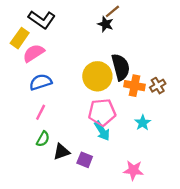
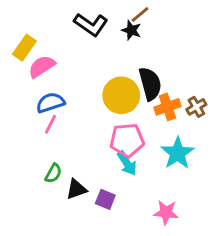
black L-shape: (42, 19) -> (91, 25), moved
orange cross: (135, 86) -> (167, 107), turned -30
pink line: (41, 112) -> (50, 124), moved
cyan star: (143, 123) -> (178, 153), size x1.6

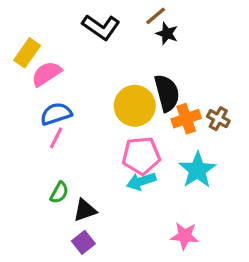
black star: (131, 30) -> (167, 34), moved
brown cross: (196, 107) -> (218, 119), turned -30
cyan arrow: (127, 163) -> (141, 181), turned 105
purple square: (105, 199) -> (83, 242), moved, turned 30

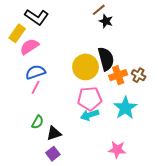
black L-shape: (101, 27) -> (37, 17), moved

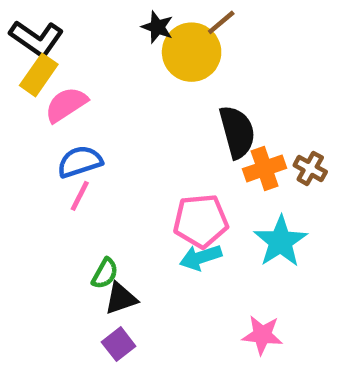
black L-shape: (37, 17) -> (36, 38), moved
black star: (106, 21) -> (157, 27), moved
yellow circle: (86, 67) -> (192, 52), moved
green semicircle: (38, 122) -> (105, 273), moved

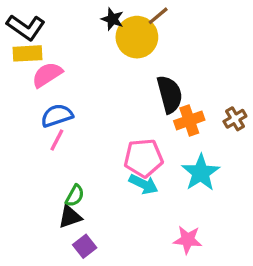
yellow rectangle: (39, 75) -> (27, 53), turned 52
brown cross: (310, 168) -> (235, 119), moved, turned 30
cyan arrow: (201, 257) -> (143, 184), turned -136
black triangle: (121, 298) -> (70, 217), moved

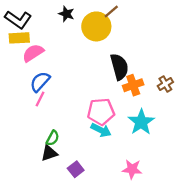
black star: (112, 19) -> (66, 14), moved
blue semicircle: (57, 116) -> (40, 82), turned -30
purple square: (85, 246) -> (76, 169), moved

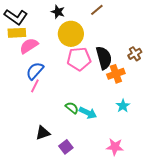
yellow circle: (96, 26) -> (71, 34), moved
brown cross: (165, 84) -> (135, 54), moved
pink pentagon: (101, 112) -> (79, 59), moved
cyan star: (141, 122) -> (123, 106), size x0.6
green semicircle: (53, 138) -> (72, 108), moved, turned -80

